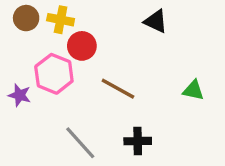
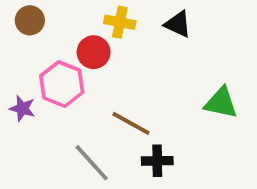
yellow cross: (61, 20) -> (120, 22), moved
brown line: (118, 89) -> (131, 123), moved
green triangle: (193, 90) -> (221, 103), size x1.4

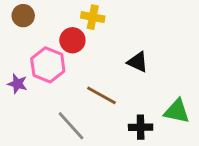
black triangle: (178, 24) -> (138, 62), moved
green triangle: (221, 103) -> (177, 111), moved
black cross: (157, 161) -> (141, 127), moved

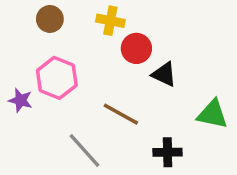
brown circle: (23, 16) -> (50, 19), moved
red circle: (72, 40) -> (136, 48), moved
green triangle: (177, 111) -> (213, 114), moved

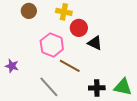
pink hexagon: (57, 78) -> (52, 45), moved
purple star: (20, 100) -> (12, 66), moved
green triangle: (213, 114) -> (123, 87), moved

